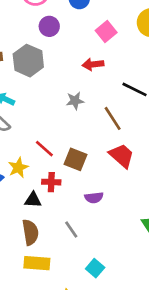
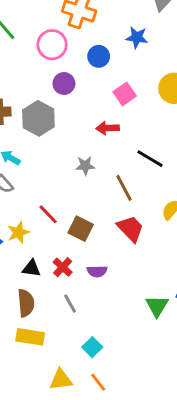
red cross: (51, 182) -> (63, 267), moved, turned 36

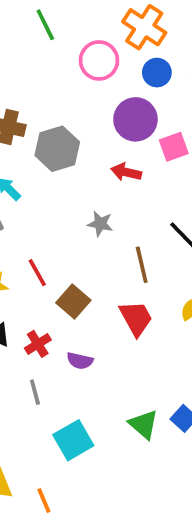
blue circle: (99, 56) -> (157, 73), moved
purple circle: (64, 83) -> (135, 119), moved, size x1.5
red arrow: (108, 128) -> (126, 172), moved
green triangle: (157, 306) -> (144, 424), turned -35
cyan square: (92, 347) -> (73, 440), moved, size x1.5

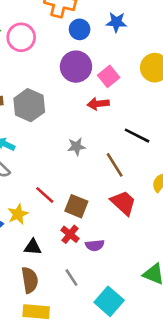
pink circle: (99, 60) -> (21, 37), moved
red arrow: (126, 172) -> (98, 104), moved
red cross: (38, 344) -> (70, 234), moved

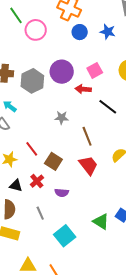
purple circle: (76, 67) -> (62, 72), moved
black line: (137, 136) -> (108, 107), moved
red cross: (70, 234) -> (37, 181), moved

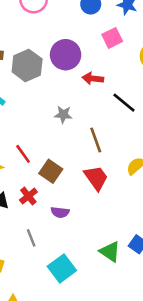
pink square: (95, 70) -> (112, 38), moved

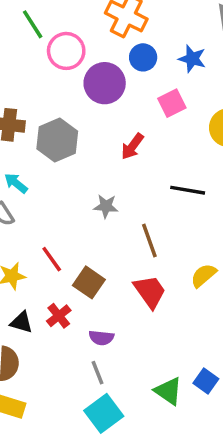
purple circle: (66, 55) -> (105, 83), moved
red arrow: (93, 79) -> (132, 146), moved, turned -60
black line: (124, 103) -> (188, 190), turned -30
gray line: (31, 238) -> (97, 373), moved

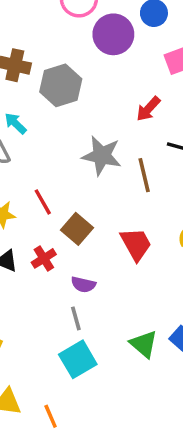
red arrow: (132, 146) -> (148, 109), moved
gray star: (106, 206) -> (102, 156), size x1.6
brown line: (149, 241) -> (144, 175), moved

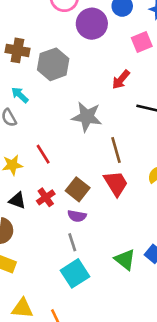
brown line: (144, 175) -> (116, 150), moved
brown square: (77, 229) -> (78, 189), moved

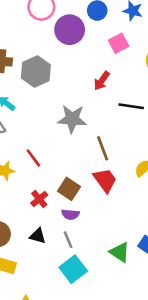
black triangle: (17, 200) -> (38, 236), moved

